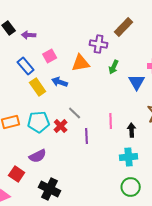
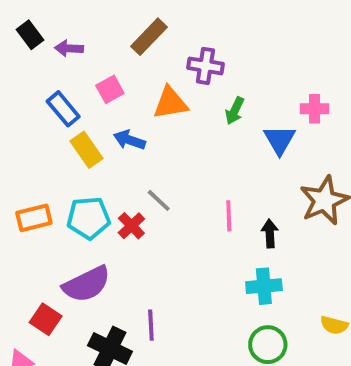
brown rectangle: (124, 27) -> (149, 37), moved
purple line: (87, 136) -> (151, 325), moved
purple semicircle: (38, 156) -> (87, 284), size x1.4

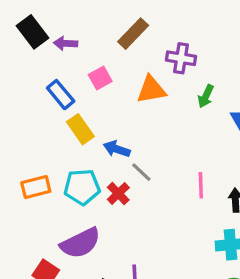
black rectangle: (30, 35) -> (33, 32), size x1.4
blue arrow: (129, 140) -> (117, 149), moved

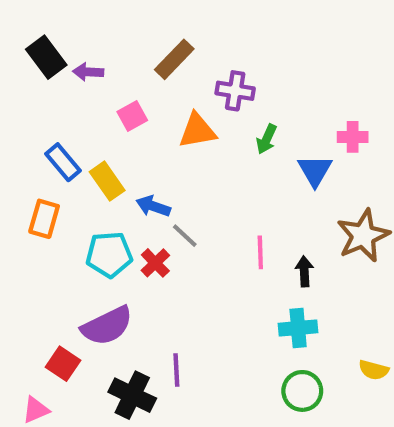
blue rectangle: (61, 95) -> (63, 162), moved
orange rectangle: (36, 187) -> (44, 219), moved, turned -60

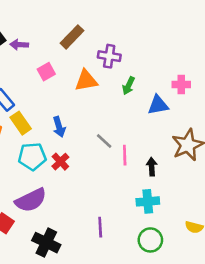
blue triangle: (315, 171) -> (158, 105), turned 50
yellow rectangle: (107, 181) -> (21, 123), moved
blue arrow: (153, 206) -> (59, 127), turned -126
gray line: (185, 236) -> (104, 141), moved
purple line: (176, 370) -> (100, 227), moved

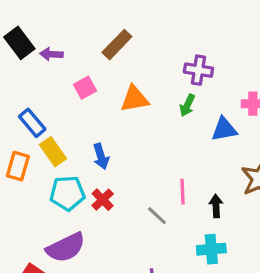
purple cross: (109, 56) -> (198, 70), moved
gray line: (104, 141) -> (157, 216), moved

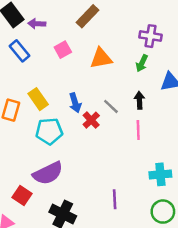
blue rectangle: (32, 123) -> (19, 51), moved
red cross: (103, 200) -> (91, 120), moved
black arrow: (216, 206) -> (139, 100), moved
gray line: (157, 216) -> (111, 106), moved

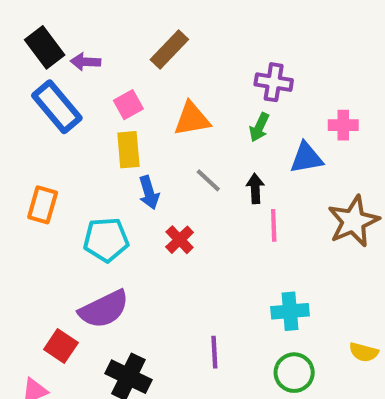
blue rectangle: (19, 51) -> (57, 107), size x1.4
yellow rectangle: (38, 99) -> (128, 150), moved, turned 30
gray line: (111, 106) -> (208, 180), moved
red cross: (91, 120) -> (180, 240), moved
pink line: (138, 130) -> (274, 225), moved

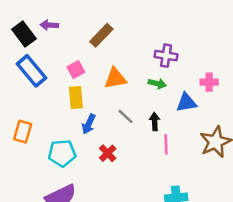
purple arrow: (86, 62) -> (49, 25), moved
green arrow: (259, 127) -> (157, 83), turned -102
blue arrow: (149, 193) -> (89, 124), turned 42

